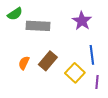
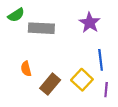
brown rectangle: (48, 61) -> (50, 84), moved
orange semicircle: (24, 63) -> (26, 69), turned -40

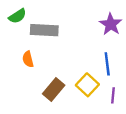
purple star: (90, 23) -> (111, 24), moved
orange semicircle: (26, 69) -> (28, 59), moved

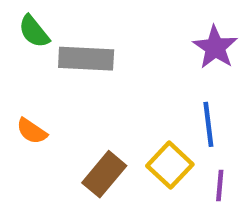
green semicircle: (17, 16) -> (34, 31), turned 84
orange semicircle: (28, 59) -> (32, 131), moved, turned -42

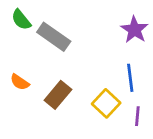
gray rectangle: (86, 59) -> (54, 37), turned 32
brown rectangle: (104, 174) -> (58, 95), moved

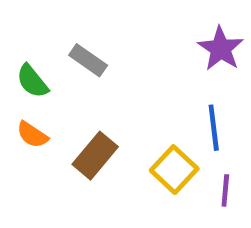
green semicircle: (21, 20) -> (32, 81), moved
gray rectangle: (54, 37) -> (88, 60), size x0.7

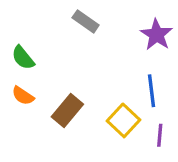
gray rectangle: (88, 60) -> (86, 21), moved

